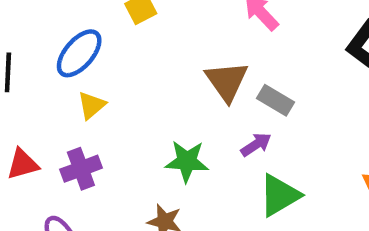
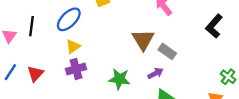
red triangle: (23, 164) -> (35, 74), turned -36
purple cross: (81, 169) -> (76, 69), moved

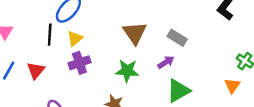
black line: (32, 26) -> (50, 35), moved
brown triangle: (143, 40) -> (135, 33), moved

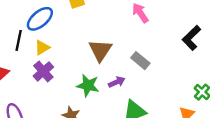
purple arrow: (166, 62) -> (117, 82), moved
purple cross: (79, 63) -> (43, 71), turned -30

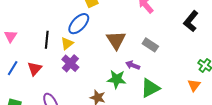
blue ellipse: (40, 19) -> (79, 24), moved
purple arrow: (117, 82) -> (133, 65), turned -128
green star: (88, 85) -> (117, 79), moved

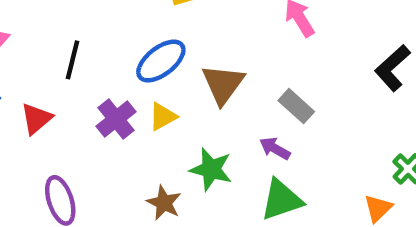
blue ellipse: (79, 24) -> (161, 61), moved
yellow triangle: (67, 43) -> (163, 116), moved
purple arrow: (133, 65) -> (275, 148), moved

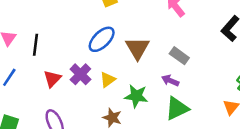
black line: (73, 60) -> (35, 45), moved
yellow triangle: (163, 116) -> (108, 80), moved
red triangle: (36, 119) -> (52, 79), moved

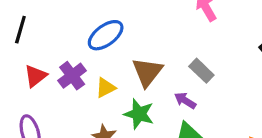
brown triangle: (137, 48) -> (147, 72), moved

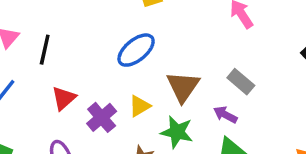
purple cross: (72, 76) -> (102, 117), moved

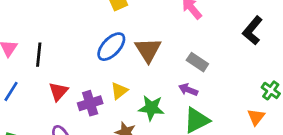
brown triangle: (183, 87) -> (148, 50), moved
purple cross: (102, 117) -> (90, 103), turned 30

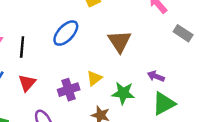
blue ellipse: (111, 47) -> (66, 33), moved
gray rectangle: (197, 62) -> (183, 33), moved
red triangle: (58, 91) -> (27, 83), moved

